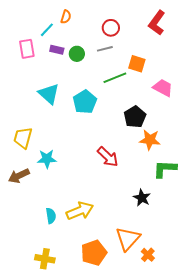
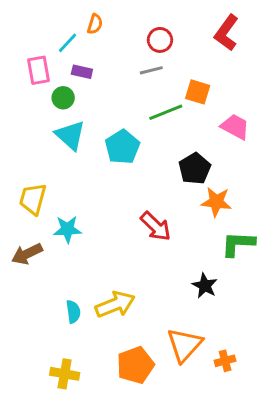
green circle: (77, 54) -> (63, 98), moved
orange cross: (148, 255) -> (225, 361), moved, turned 32

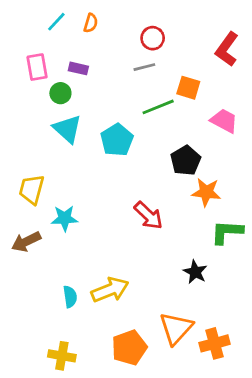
red L-shape: (226, 33) -> (227, 49), moved
cyan line: (67, 43) -> (56, 22), moved
orange cross: (225, 361) -> (214, 343), size x1.5

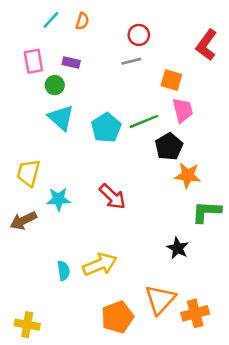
green line: (158, 107) -> (144, 121), moved
pink trapezoid: (224, 121) -> (183, 110), moved, turned 48
red arrow: (148, 216) -> (112, 197), moved
yellow cross: (62, 356) -> (27, 325), moved

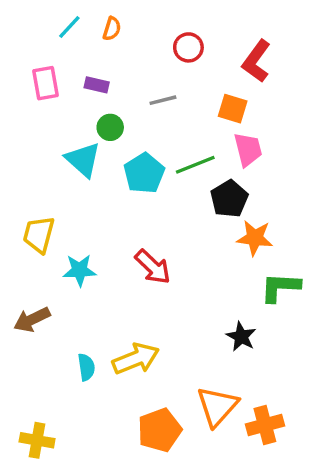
red L-shape: (206, 45) -> (256, 61), moved
gray line: (131, 61) -> (163, 100), moved
green circle: (55, 85) -> (110, 127), moved
brown arrow: (23, 221) -> (32, 320), moved

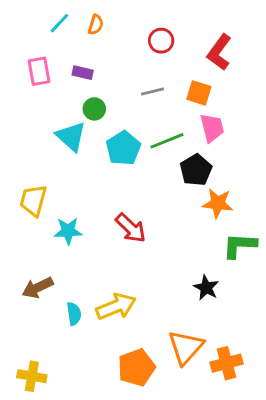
gray line: (163, 100) -> (152, 91), moved
brown arrow: (32, 320) -> (38, 288), moved

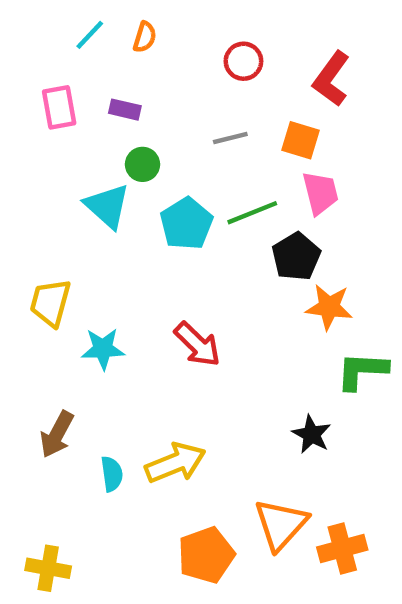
brown arrow: (38, 288) -> (57, 434), turned -36

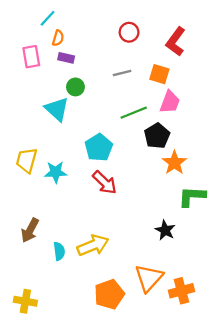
orange semicircle: (145, 37) -> (58, 38), moved
pink trapezoid: (320, 193) -> (170, 102), turned 35
cyan pentagon: (186, 224) -> (99, 148), moved
orange star: (329, 307) -> (174, 163), turned 30
cyan star: (103, 349) -> (56, 172), moved

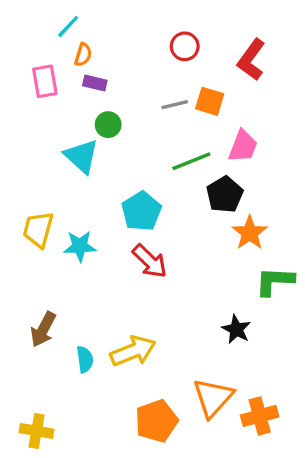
orange square: (159, 74) -> (210, 101), moved

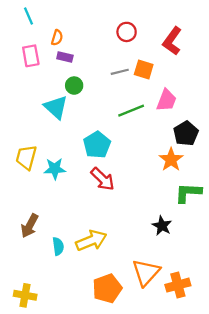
cyan line: (68, 26) -> (29, 16), moved, turned -66
black pentagon: (225, 195) -> (186, 133), moved

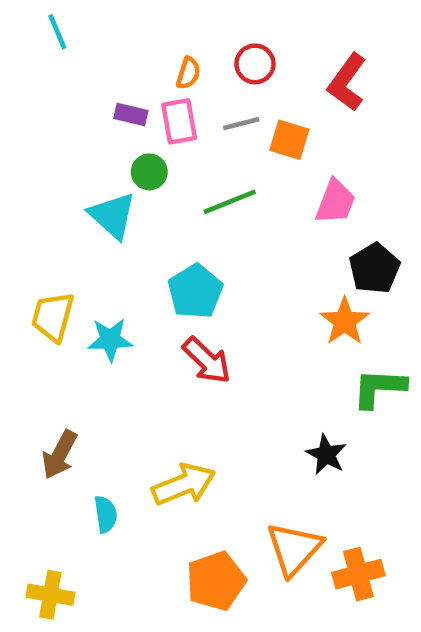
orange semicircle: (57, 38) -> (188, 73), moved
pink rectangle: (31, 56) -> (179, 121), moved
gray line: (120, 72) -> (241, 124), moved
green line: (131, 111) -> (230, 202), moved
cyan semicircle: (58, 246) -> (106, 514), moved

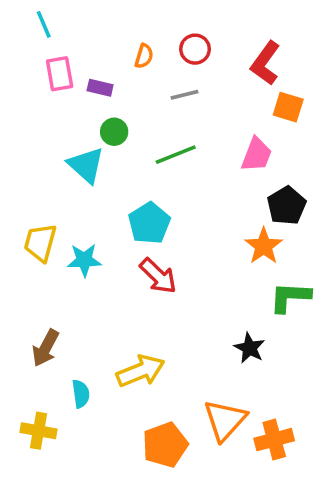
pink rectangle: (179, 121) -> (60, 74), moved
orange square: (289, 140) -> (288, 107), moved
yellow cross: (50, 595) -> (39, 431), moved

